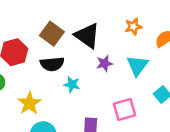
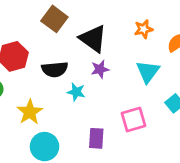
brown square: (52, 34) -> (54, 19), moved
purple star: (105, 63) -> (100, 69), moved

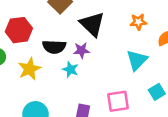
purple star: (100, 69) -> (81, 50), moved
yellow star: (30, 112) -> (29, 69), moved

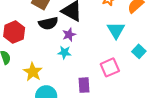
black semicircle: (54, 47) -> (48, 23), moved
yellow star: (29, 69) -> (33, 72), moved

